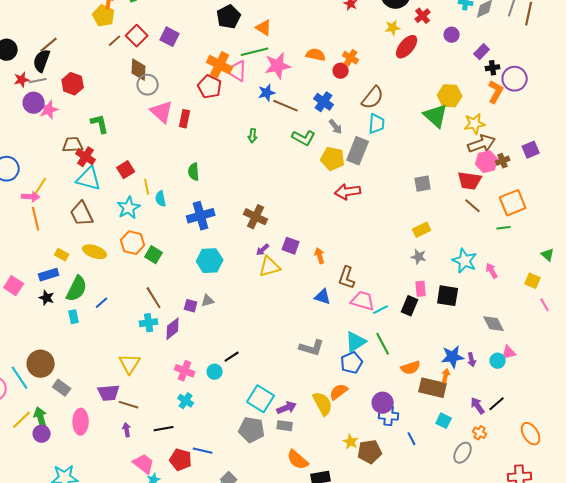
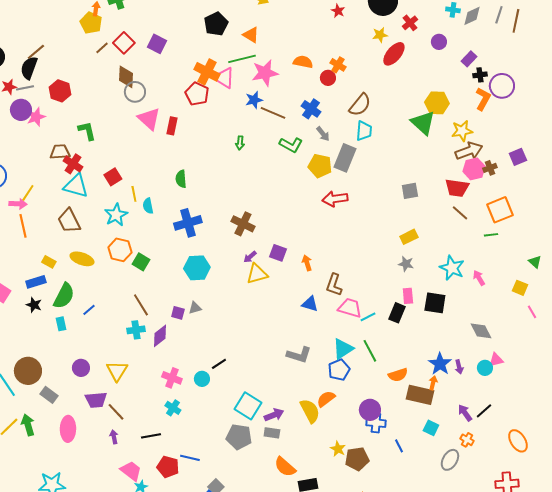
blue star: (453, 357) -> (440, 364), turned -30
brown line: (129, 405) -> (116, 412), turned 30
purple circle: (42, 434) -> (81, 368), moved

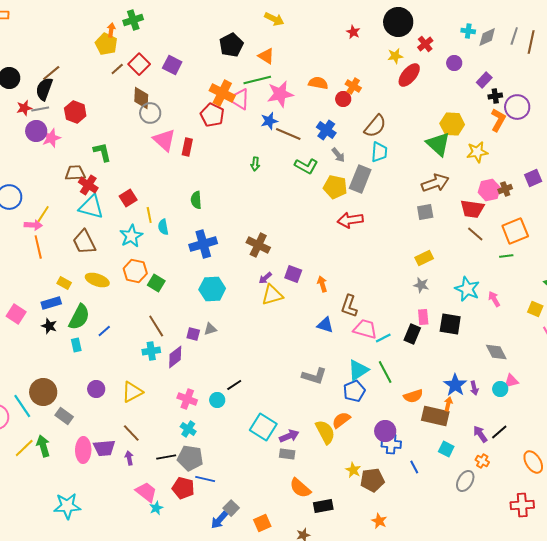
brown arrow: (469, 151) -> (435, 183), moved
yellow triangle: (117, 371) -> (132, 392), turned 30
purple trapezoid: (96, 400) -> (104, 448), moved
gray pentagon: (239, 437) -> (190, 458), moved

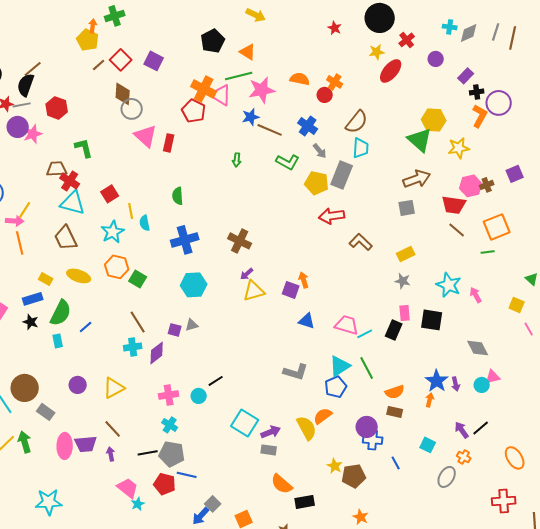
purple square: (293, 274) -> (291, 290), moved
brown L-shape: (349, 306) -> (361, 242), moved, turned 115
pink cross: (187, 399) -> (169, 395), turned -30
brown rectangle: (435, 416) -> (395, 412), moved, size x0.6

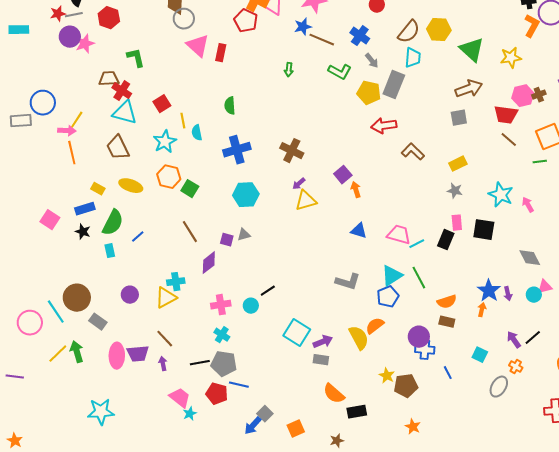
yellow hexagon: (434, 120) -> (439, 30), moved
purple square: (291, 290) -> (343, 175), moved, turned 30
cyan cross: (133, 347) -> (176, 282), moved

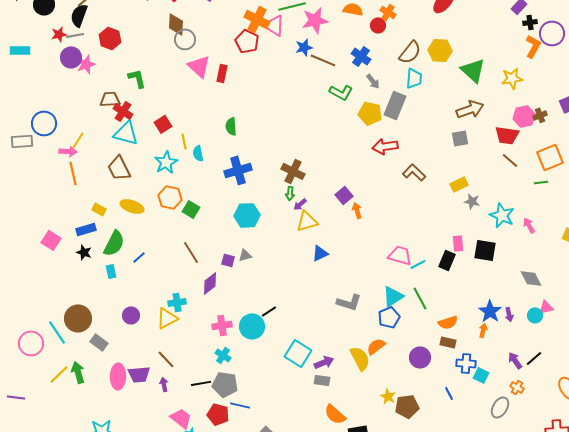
green arrow: (289, 70) -> (290, 193), moved
gray star: (455, 191) -> (472, 201), moved
blue triangle: (359, 231) -> (320, 253), moved, turned -42
cyan circle: (251, 306) -> (252, 326), size x1.6
blue cross: (425, 350) -> (466, 363), moved

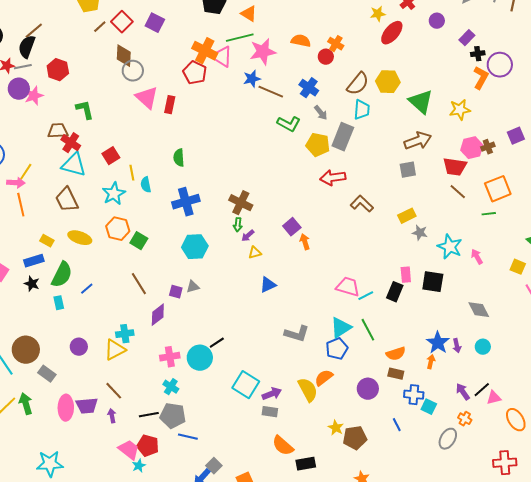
yellow triangle: (307, 221) -> (255, 253), size x0.6
pink triangle: (546, 307) -> (494, 398), moved
red pentagon: (218, 414) -> (148, 446), moved

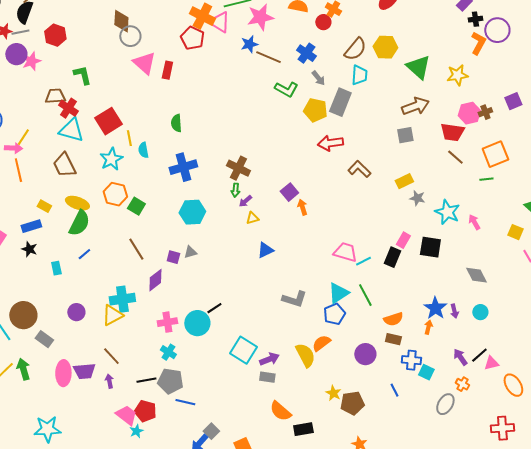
red square: (111, 156) -> (108, 121), size x1.5
green semicircle: (62, 275) -> (79, 223), moved
pink rectangle: (406, 275) -> (403, 240), turned 35
cyan cross: (125, 334) -> (122, 299), size x1.4

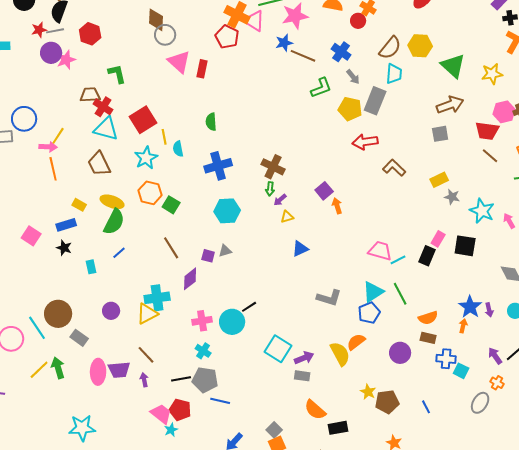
green L-shape: (286, 89) -> (321, 88), turned -50
blue line: (394, 390) -> (426, 407), moved
gray square: (211, 431) -> (274, 430), moved

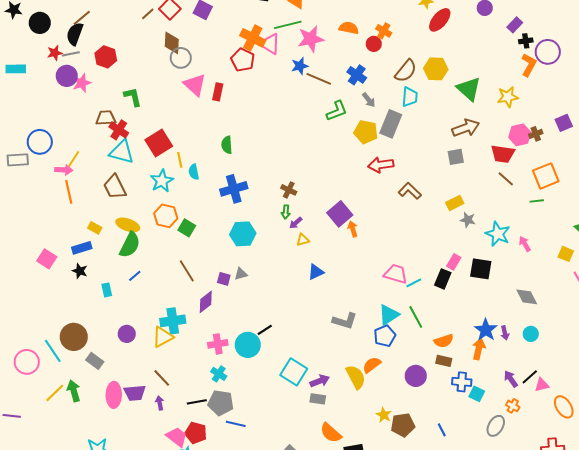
brown cross: (273, 167) -> (289, 190), size x0.7
purple square: (324, 191) -> (340, 214), size x1.4
orange arrow: (463, 326) -> (479, 349), size x1.5

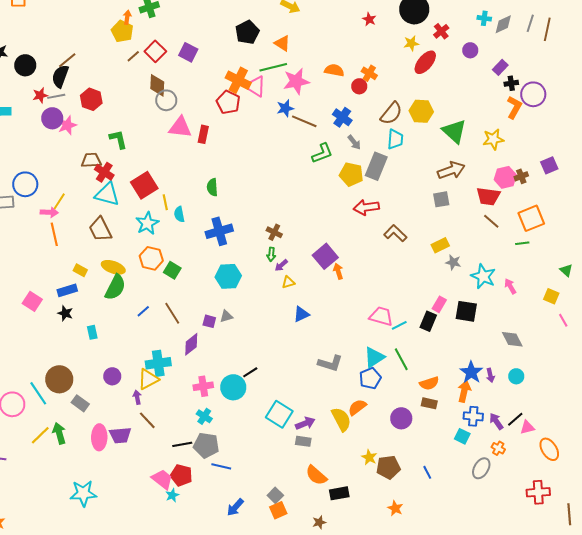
pink triangle: (195, 85) -> (180, 127), turned -35
blue line: (135, 276) -> (143, 311), moved
blue cross: (462, 382) -> (473, 416), moved
purple arrow: (160, 403) -> (137, 397), moved

